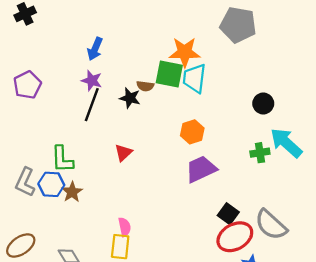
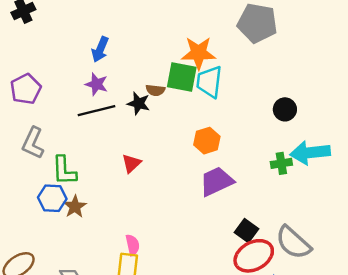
black line: (92, 105) -> (97, 111), turned 56
cyan arrow: (286, 143) -> (310, 153), turned -48
gray L-shape: (25, 182) -> (33, 143), moved

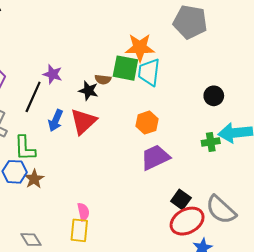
blue arrow: (100, 49) -> (56, 120), moved
black line: (97, 111) -> (33, 97), moved, turned -52
red triangle: (131, 163) -> (83, 121), moved, size x1.6

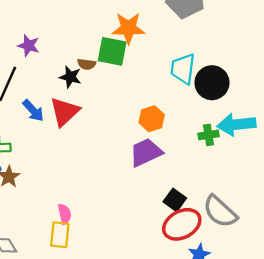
cyan trapezoid: (149, 72) -> (183, 69), moved
purple star: (53, 74) -> (29, 46), moved
black circle: (214, 96) -> (212, 83), size x1.5
blue arrow: (56, 120) -> (33, 111), turned -65
orange hexagon: (147, 123) -> (152, 119), moved

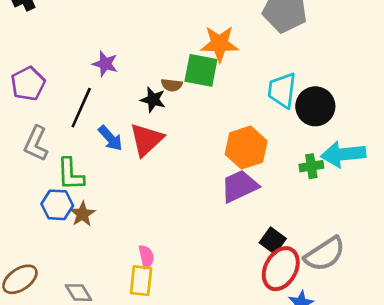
orange hexagon: (152, 119) -> (246, 148), size x1.4
gray semicircle: (220, 212) -> (325, 254), turned -75
red ellipse: (182, 224) -> (281, 269), turned -33

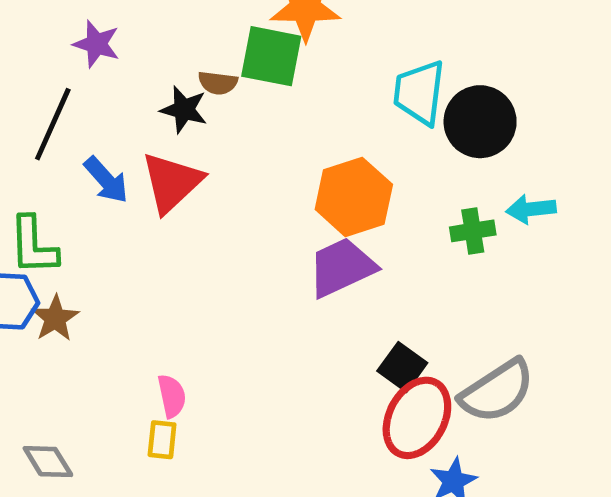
cyan arrow: (343, 154) -> (531, 209), size x0.6
yellow rectangle: (141, 281) -> (162, 440), size x0.7

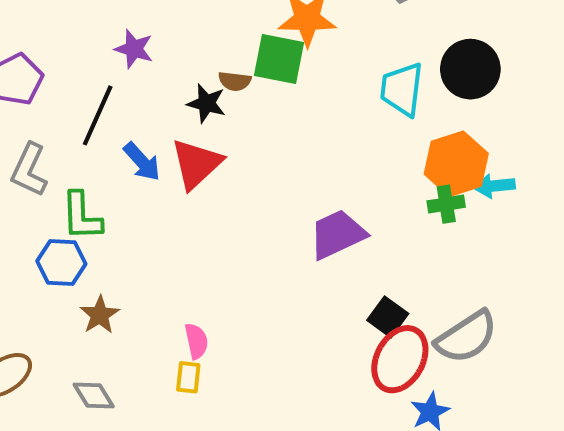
black circle: (480, 122) -> (470, 69), moved
orange hexagon: (354, 197) -> (456, 164), moved
brown star: (55, 318) -> (100, 315), moved

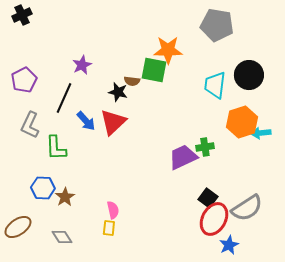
purple star: (134, 49) -> (82, 65), turned 30
green cross: (446, 204) -> (205, 147), moved
blue hexagon: (61, 263) -> (43, 188), moved

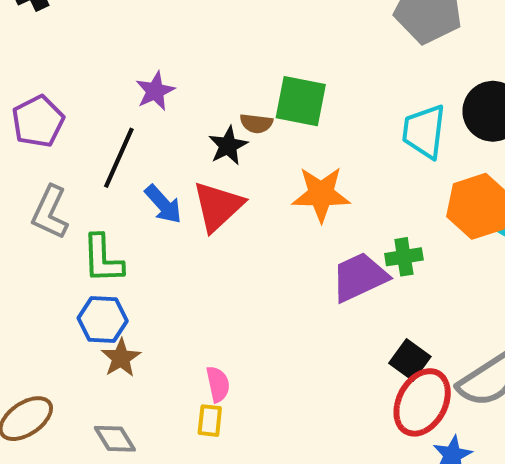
orange star: (168, 50) -> (321, 194), moved
black star: (118, 92) -> (228, 146), turned 30
blue hexagon: (43, 188) -> (103, 320), moved

